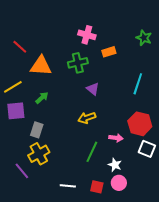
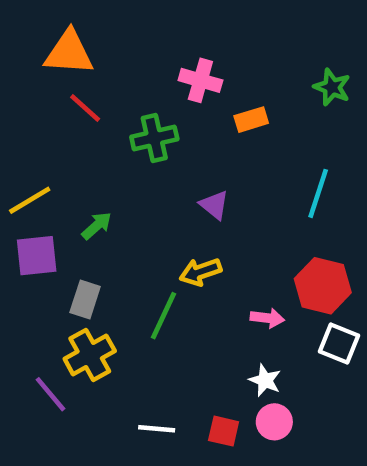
red line: (20, 47) -> (85, 108), moved
green cross: (78, 63) -> (154, 138), moved
orange triangle: (41, 66) -> (69, 53), moved
green line: (92, 152) -> (164, 316), moved

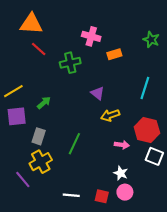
yellow arrow: (200, 272) -> (110, 115), moved

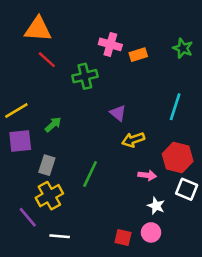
orange rectangle: (114, 54) -> (138, 55), moved
white star: (121, 173) -> (156, 206), moved
white line: (71, 195) -> (60, 236), moved

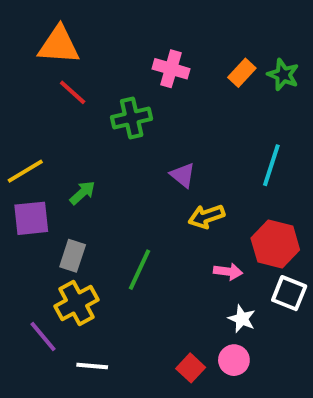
orange rectangle: (138, 55) -> (242, 73), moved, turned -30
red square: (123, 238) -> (191, 368), turned 30

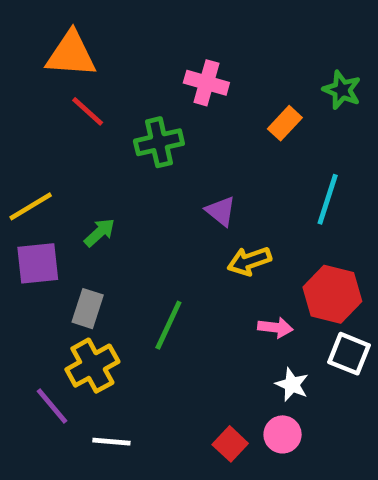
orange rectangle: (242, 73) -> (285, 123), moved

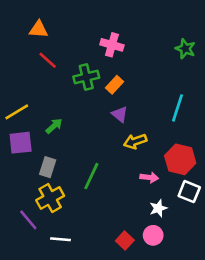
orange triangle: (71, 54) -> (39, 29), size x0.7
orange rectangle: (285, 123) -> (115, 85), moved
white star: (292, 385) -> (158, 208), turned 30

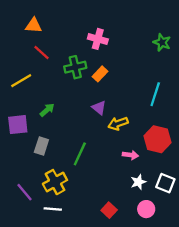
yellow line: (17, 112) -> (21, 81), moved
purple triangle: (120, 114) -> (99, 108), moved
white square: (189, 192) -> (165, 183), moved
yellow cross: (50, 198) -> (55, 182), moved
pink circle: (153, 235) -> (146, 209), moved

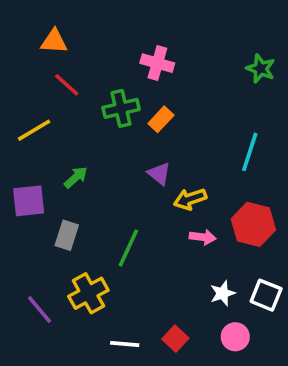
pink arrow: (130, 155) -> (203, 237), moved
white line: (53, 209) -> (125, 344), moved

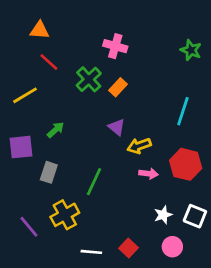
green cross: (121, 108) -> (89, 79), turned -30

